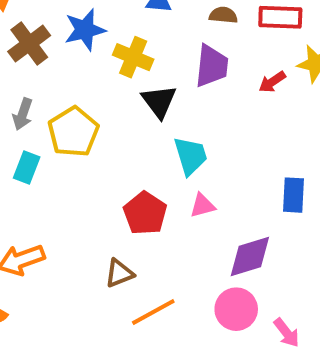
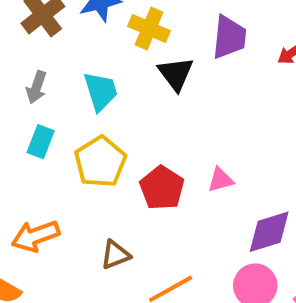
yellow pentagon: (73, 132) -> (100, 162), moved
cyan trapezoid: (191, 156) -> (101, 91), moved
brown triangle: (119, 273) -> (115, 255), moved

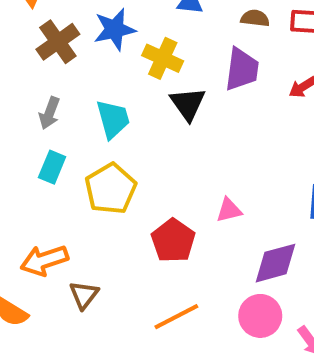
red pentagon: (162, 188) -> (173, 241), moved
brown triangle: (115, 255) -> (84, 295), moved, turned -32

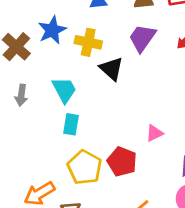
purple trapezoid: (242, 69) -> (142, 38), turned -140
cyan rectangle: (52, 167) -> (71, 124), moved
yellow pentagon: (111, 189) -> (85, 167), moved

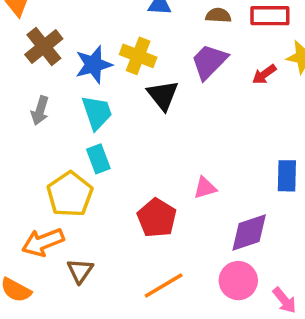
blue star: (52, 30) -> (94, 65), moved
cyan rectangle: (71, 124) -> (98, 159), turned -40
yellow pentagon: (85, 167) -> (70, 194), moved

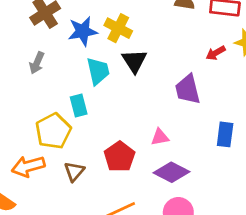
purple trapezoid: (209, 62) -> (188, 89), moved, turned -64
cyan trapezoid: (97, 113) -> (98, 71), moved
purple diamond: (249, 233) -> (171, 172), moved, turned 40
brown triangle: (80, 271) -> (74, 171), moved

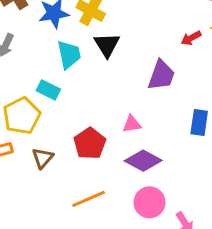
purple trapezoid: (188, 89) -> (161, 75), turned -148
cyan rectangle: (79, 106) -> (48, 90), turned -50

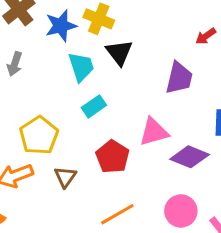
cyan rectangle: (48, 90) -> (94, 106), moved, turned -55
pink triangle: (132, 124) -> (154, 132), size x1.5
purple diamond: (143, 161) -> (190, 157), moved

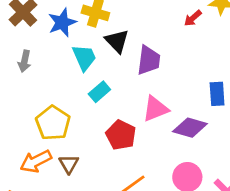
purple trapezoid: (179, 78) -> (149, 60), moved
brown triangle: (65, 177) -> (69, 164), moved

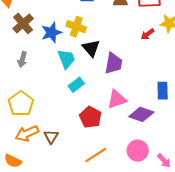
yellow pentagon: (53, 123) -> (21, 104), moved

